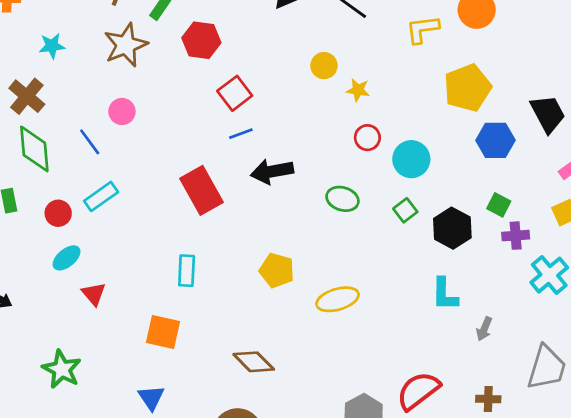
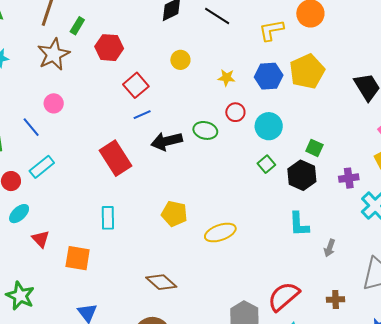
yellow circle: (324, 66) -> (180, 60), moved
blue hexagon: (495, 140) -> (269, 76), moved
green ellipse: (342, 199) -> (205, 130), moved
green square: (499, 205) -> (314, 148), moved
orange square: (163, 332) -> (78, 258), moved

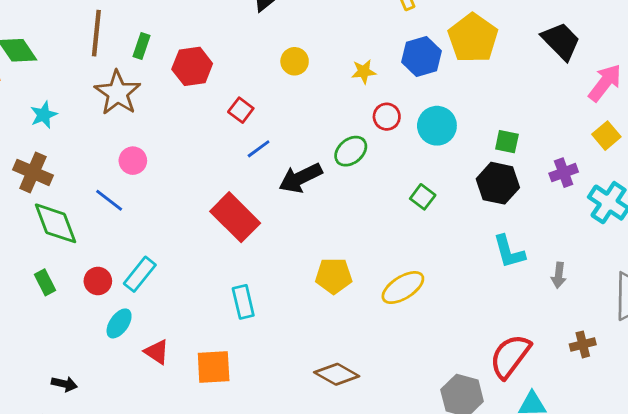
red square: (136, 85) -> (241, 110), size x0.7
green ellipse: (205, 130) -> (351, 151), turned -40
green square: (266, 164) -> (423, 197), moved
cyan rectangle: (42, 167) -> (140, 274), moved

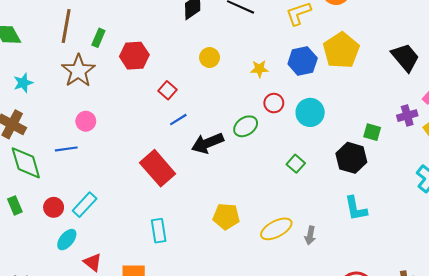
green square: (507, 142) -> (372, 132), moved
purple cross: (564, 173) -> (407, 116), moved
blue line: (109, 200) -> (66, 149), turned -50
gray arrow: (559, 275) -> (310, 235), moved

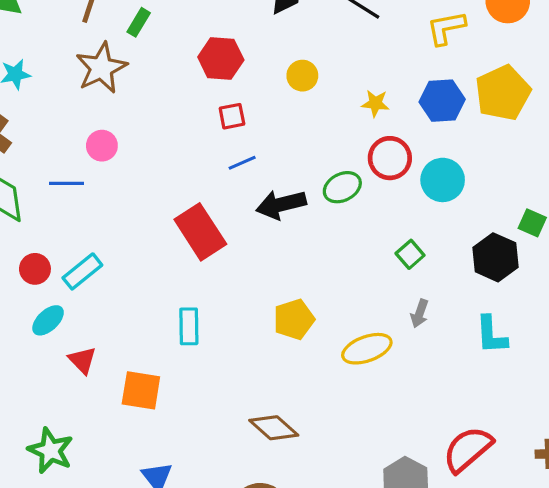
red hexagon: (134, 56) -> (221, 59), moved
red square: (168, 90) -> (232, 116), turned 30
red circle: (274, 103) -> (390, 158), size x1.4
yellow pentagon: (226, 216) -> (294, 319), turned -30
gray arrow: (310, 235) -> (420, 313), moved

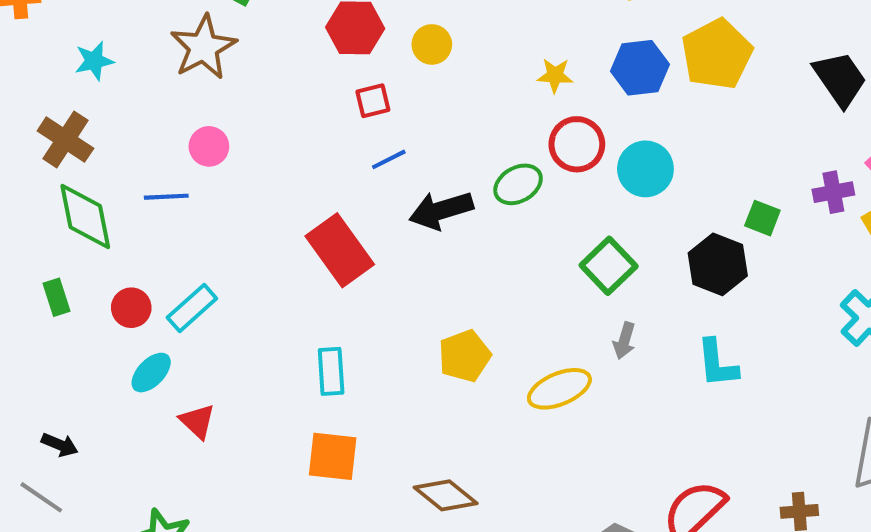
yellow circle: (302, 76) -> (432, 44), moved
green square: (410, 254) -> (609, 266), size x1.5
orange square: (141, 390) -> (333, 456), moved

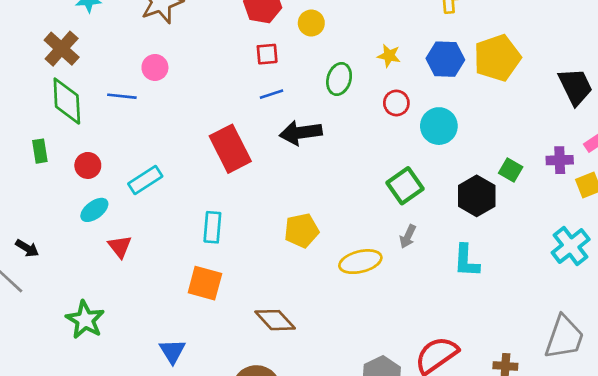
red circle: (577, 144) -> (396, 103), size x0.7
green ellipse: (518, 184) -> (339, 79), moved, turned -52
cyan rectangle: (192, 308) -> (145, 180), moved

